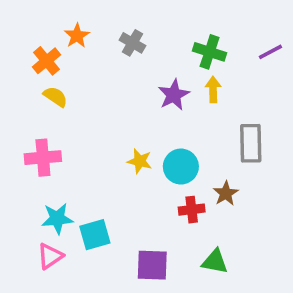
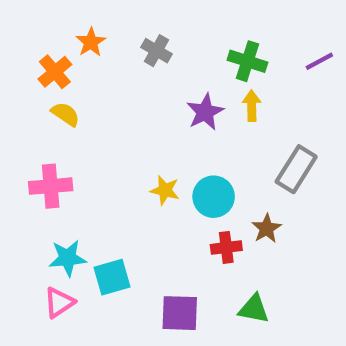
gray rectangle: (251, 143) -> (296, 169), turned 33

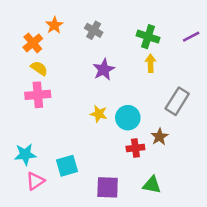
purple star: (205, 112) -> (104, 70), moved
pink cross: (51, 186) -> (38, 95), moved
cyan star: (68, 258) -> (25, 154), moved

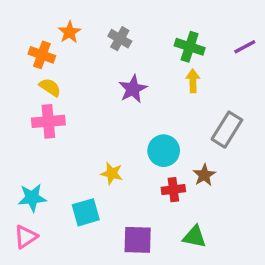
orange cross: (33, 43) -> (42, 55), turned -30
yellow star: (99, 114) -> (112, 173), moved
pink triangle: (35, 181) -> (26, 237), moved

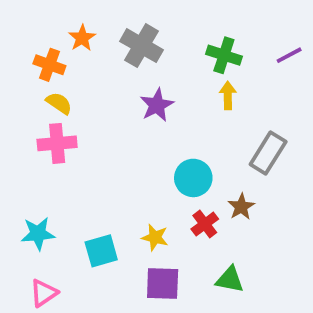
gray cross: (120, 39) -> (141, 46), size x1.5
yellow star: (112, 173) -> (155, 237), moved
red cross: (173, 190) -> (205, 224), turned -30
pink triangle: (26, 237) -> (44, 293), moved

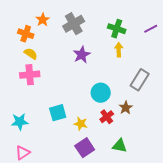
gray cross: (141, 46) -> (74, 24), turned 30
cyan square: (101, 251) -> (58, 113), moved
purple square: (163, 283) -> (85, 148), turned -36

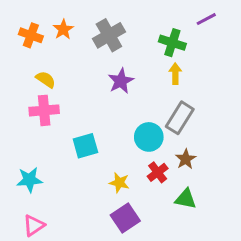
purple line: (151, 29) -> (206, 19), moved
orange cross: (26, 34) -> (31, 35), moved
gray rectangle: (140, 80) -> (180, 118), moved
cyan square: (58, 113) -> (85, 146), moved
green triangle: (120, 146) -> (186, 199), moved

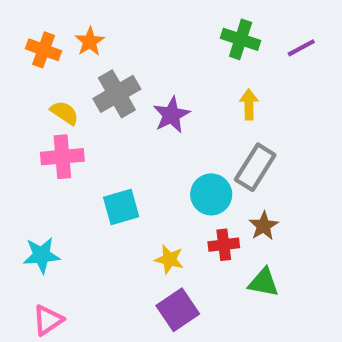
purple line: (206, 19) -> (301, 48), moved
gray cross: (109, 35) -> (117, 94), moved
green cross: (172, 43) -> (241, 39), moved
red cross: (158, 172) -> (224, 245), turned 30

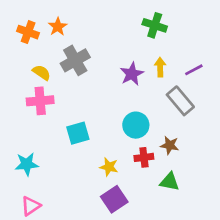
purple line: (301, 48) -> (194, 70), moved
purple star: (171, 115) -> (132, 74), moved
gray rectangle: (255, 167) -> (180, 101), moved, turned -72
brown star: (264, 226) -> (170, 145), turned -30

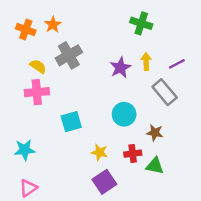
red cross: (144, 157) -> (133, 154), moved

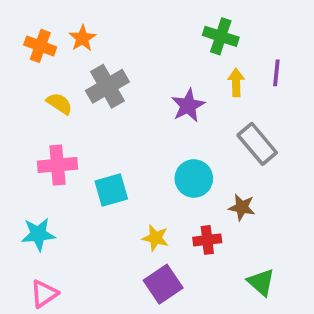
yellow arrow: (146, 61) -> (236, 82), moved
purple line: (177, 64) -> (276, 73), moved, turned -56
pink cross: (37, 92) -> (57, 165), moved
green triangle: (155, 166) -> (261, 282), moved, turned 30

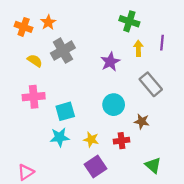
cyan star: (38, 234) -> (60, 137), moved

